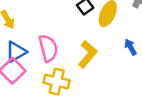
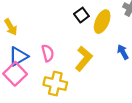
pink semicircle: (48, 48) -> (48, 53), size x0.7

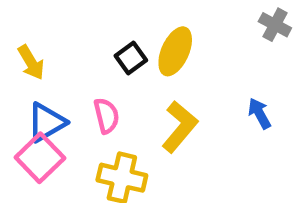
black square: (81, 15) -> (131, 58), moved
yellow ellipse: (102, 22) -> (175, 51), moved

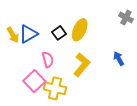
blue triangle: (47, 122) -> (28, 34), moved
pink square: (40, 158) -> (34, 81), moved

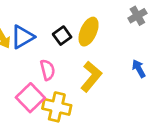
gray cross: (126, 17) -> (137, 16), moved, turned 32

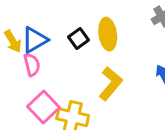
yellow ellipse: (89, 32) -> (108, 34), turned -32
pink semicircle: (48, 70) -> (32, 65), moved

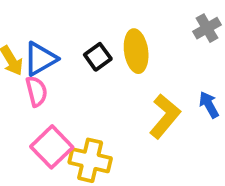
yellow L-shape: (111, 84) -> (165, 116), moved

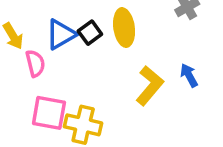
blue triangle: (40, 59) -> (61, 34), moved
pink square: (52, 147) -> (49, 113), turned -36

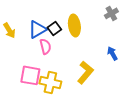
pink semicircle: (35, 63) -> (45, 46), moved
yellow L-shape: (150, 86) -> (85, 72), moved

